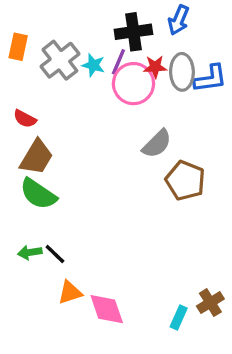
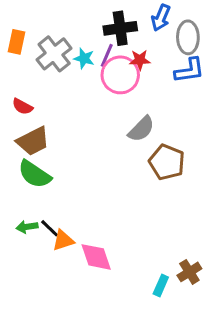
gray ellipse: (182, 72) -> (188, 37), moved
brown trapezoid: (37, 157) -> (33, 141), turned 32
orange triangle: (70, 293) -> (63, 240), moved
pink diamond: (107, 309) -> (96, 257), moved

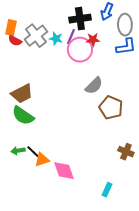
red semicircle: (22, 107) -> (15, 41), moved
brown cross: (189, 272) -> (126, 152), moved, turned -35

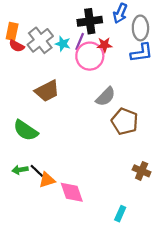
brown trapezoid: (22, 94) -> (47, 91), moved

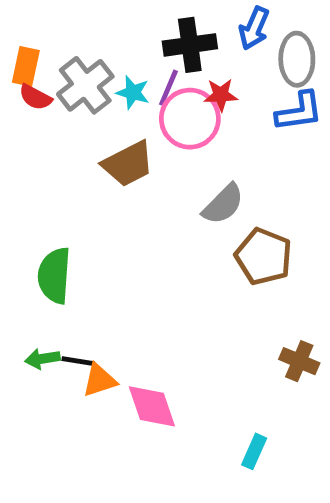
brown trapezoid: (47, 91) -> (128, 164), moved
green semicircle: (26, 130) -> (54, 276), turned 60
black line: (37, 171) -> (78, 361), turned -35

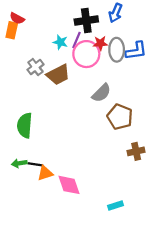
gray ellipse: (297, 59) -> (117, 50), moved
gray cross: (85, 85) -> (35, 67), moved, size x0.7
red semicircle: (35, 97) -> (17, 18), moved
brown cross: (299, 361) -> (136, 151), moved, turned -35
cyan rectangle: (254, 451) -> (116, 205), turned 48

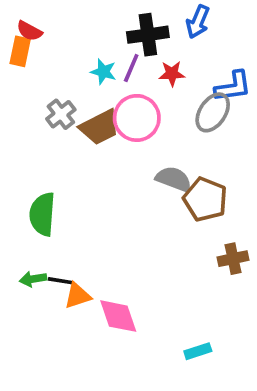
gray ellipse: (117, 50) -> (213, 112), moved, turned 35
pink circle: (86, 54) -> (137, 118), moved
gray semicircle: (101, 93) -> (174, 179), moved, turned -114

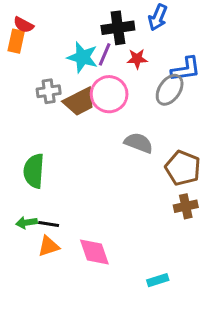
cyan star: (103, 72) -> (83, 57), size x1.5
gray cross: (61, 114) -> (49, 91), turned 30
brown pentagon: (205, 199) -> (183, 168), moved
orange triangle: (78, 296) -> (49, 246), moved

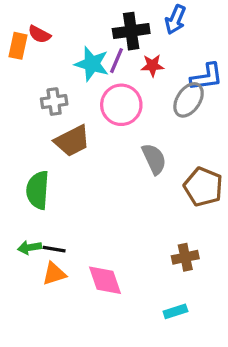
red semicircle: (23, 25) -> (39, 34), moved
brown trapezoid: (80, 102) -> (72, 141), moved
gray semicircle: (139, 143) -> (154, 159), turned 44
brown cross: (186, 206) -> (185, 257), moved

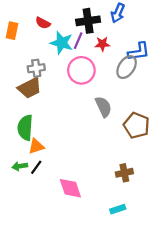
red semicircle: (39, 34) -> (43, 23), moved
brown trapezoid: (72, 141) -> (30, 88), moved
black line: (54, 249) -> (36, 167), turned -64
orange triangle: (54, 274) -> (36, 146), moved

